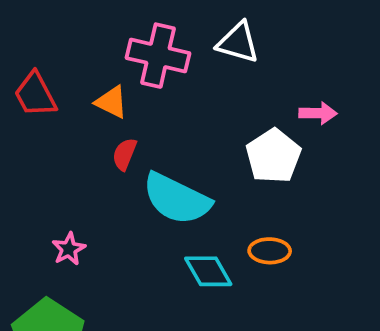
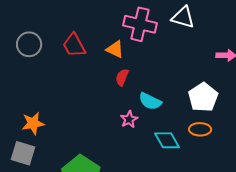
white pentagon: (273, 156) -> (203, 97), moved
cyan semicircle: (177, 199) -> (150, 101), size x0.6
pink star: (69, 249) -> (129, 119), moved

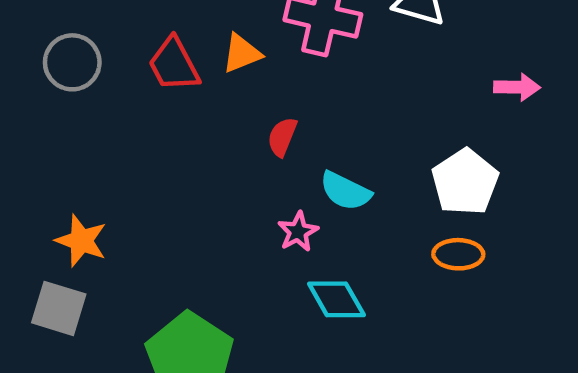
orange triangle: (115, 49) -> (242, 53), moved, turned -48
orange star: (33, 123) -> (81, 241), turned 30
cyan diamond: (167, 140) -> (336, 299), moved

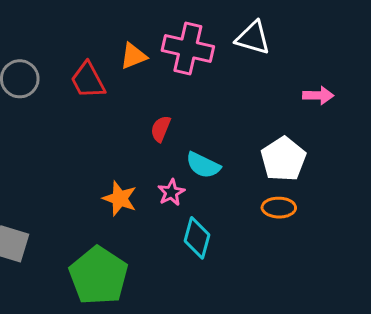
orange triangle: (242, 53) -> (133, 56), moved
orange star: (81, 241) -> (120, 198), moved
cyan diamond: (336, 299) -> (197, 238), turned 45

